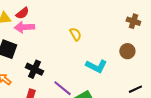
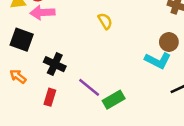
cyan L-shape: (96, 66) -> (158, 60), moved

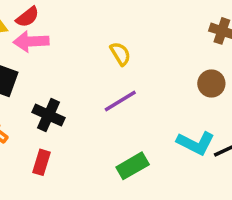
cyan L-shape: (158, 60) -> (196, 143), moved
purple line: (89, 87) -> (120, 101), moved, turned -70

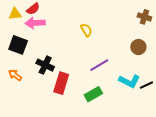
purple line: (120, 101) -> (99, 65), moved
red rectangle: (42, 162) -> (61, 83), moved, size x1.5

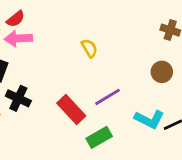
black cross: (45, 65) -> (18, 98), moved
red rectangle: (61, 83) -> (71, 110), moved, turned -60

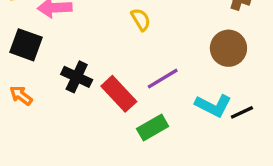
brown circle: (162, 72) -> (228, 48), size x1.4
black cross: (18, 98) -> (77, 77), moved

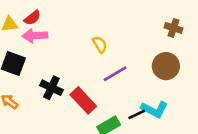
purple line: (163, 79) -> (115, 74), moved
black line: (242, 112) -> (137, 114), moved

